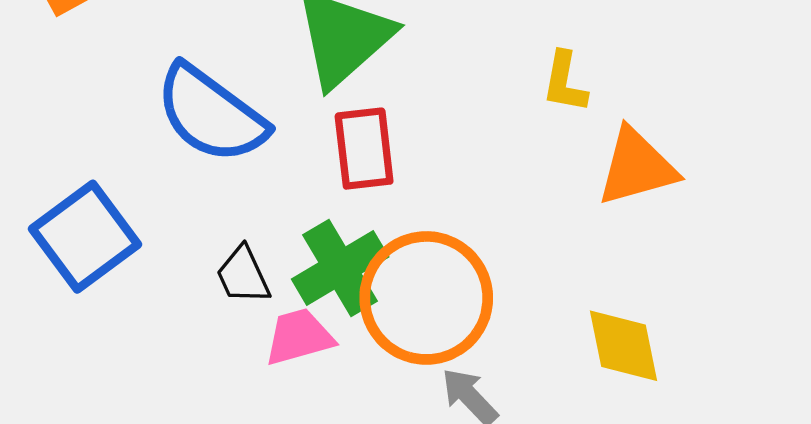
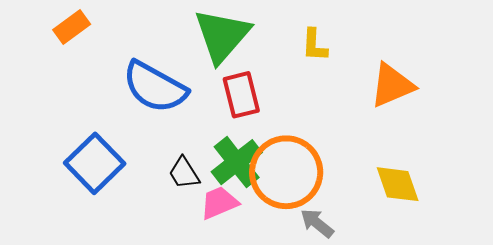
yellow L-shape: (565, 82) -> (314, 45), moved

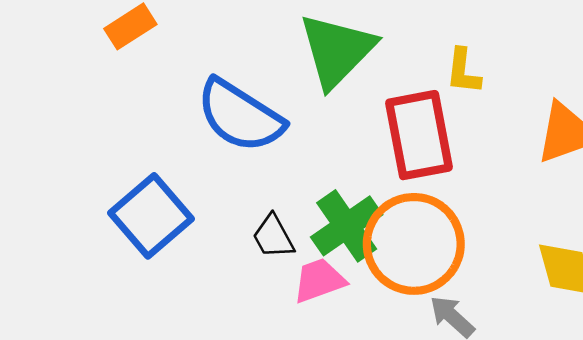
red rectangle: (241, 95) -> (419, 135), moved, size x1.4

